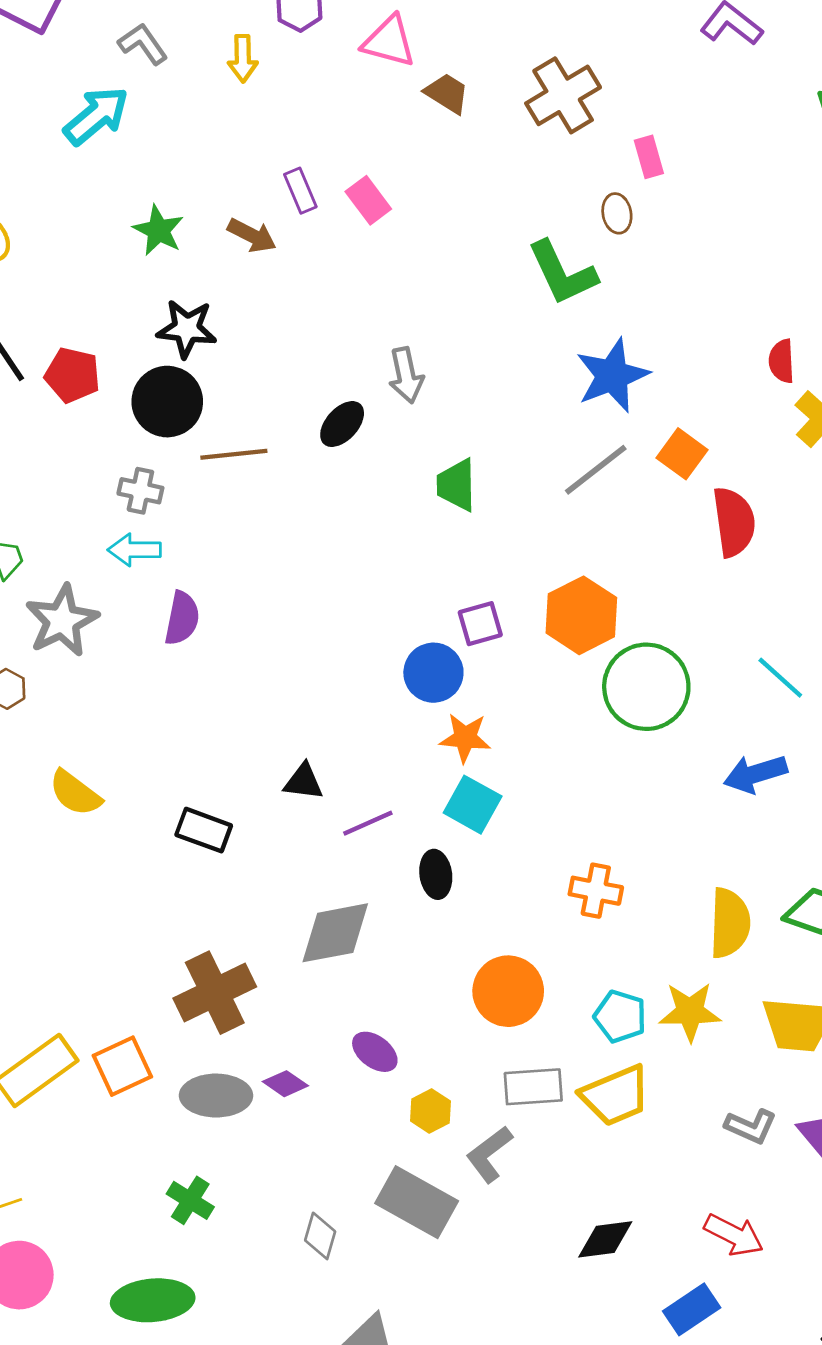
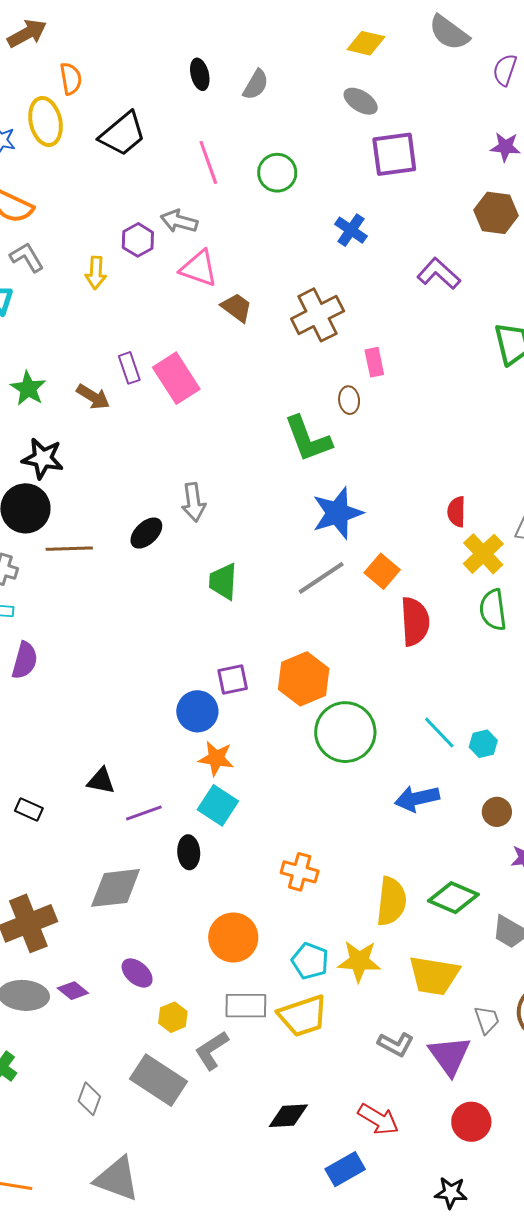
pink rectangle: (368, 200) -> (176, 378), size x1.5
black rectangle: (204, 830) -> (29, 809), size x0.7

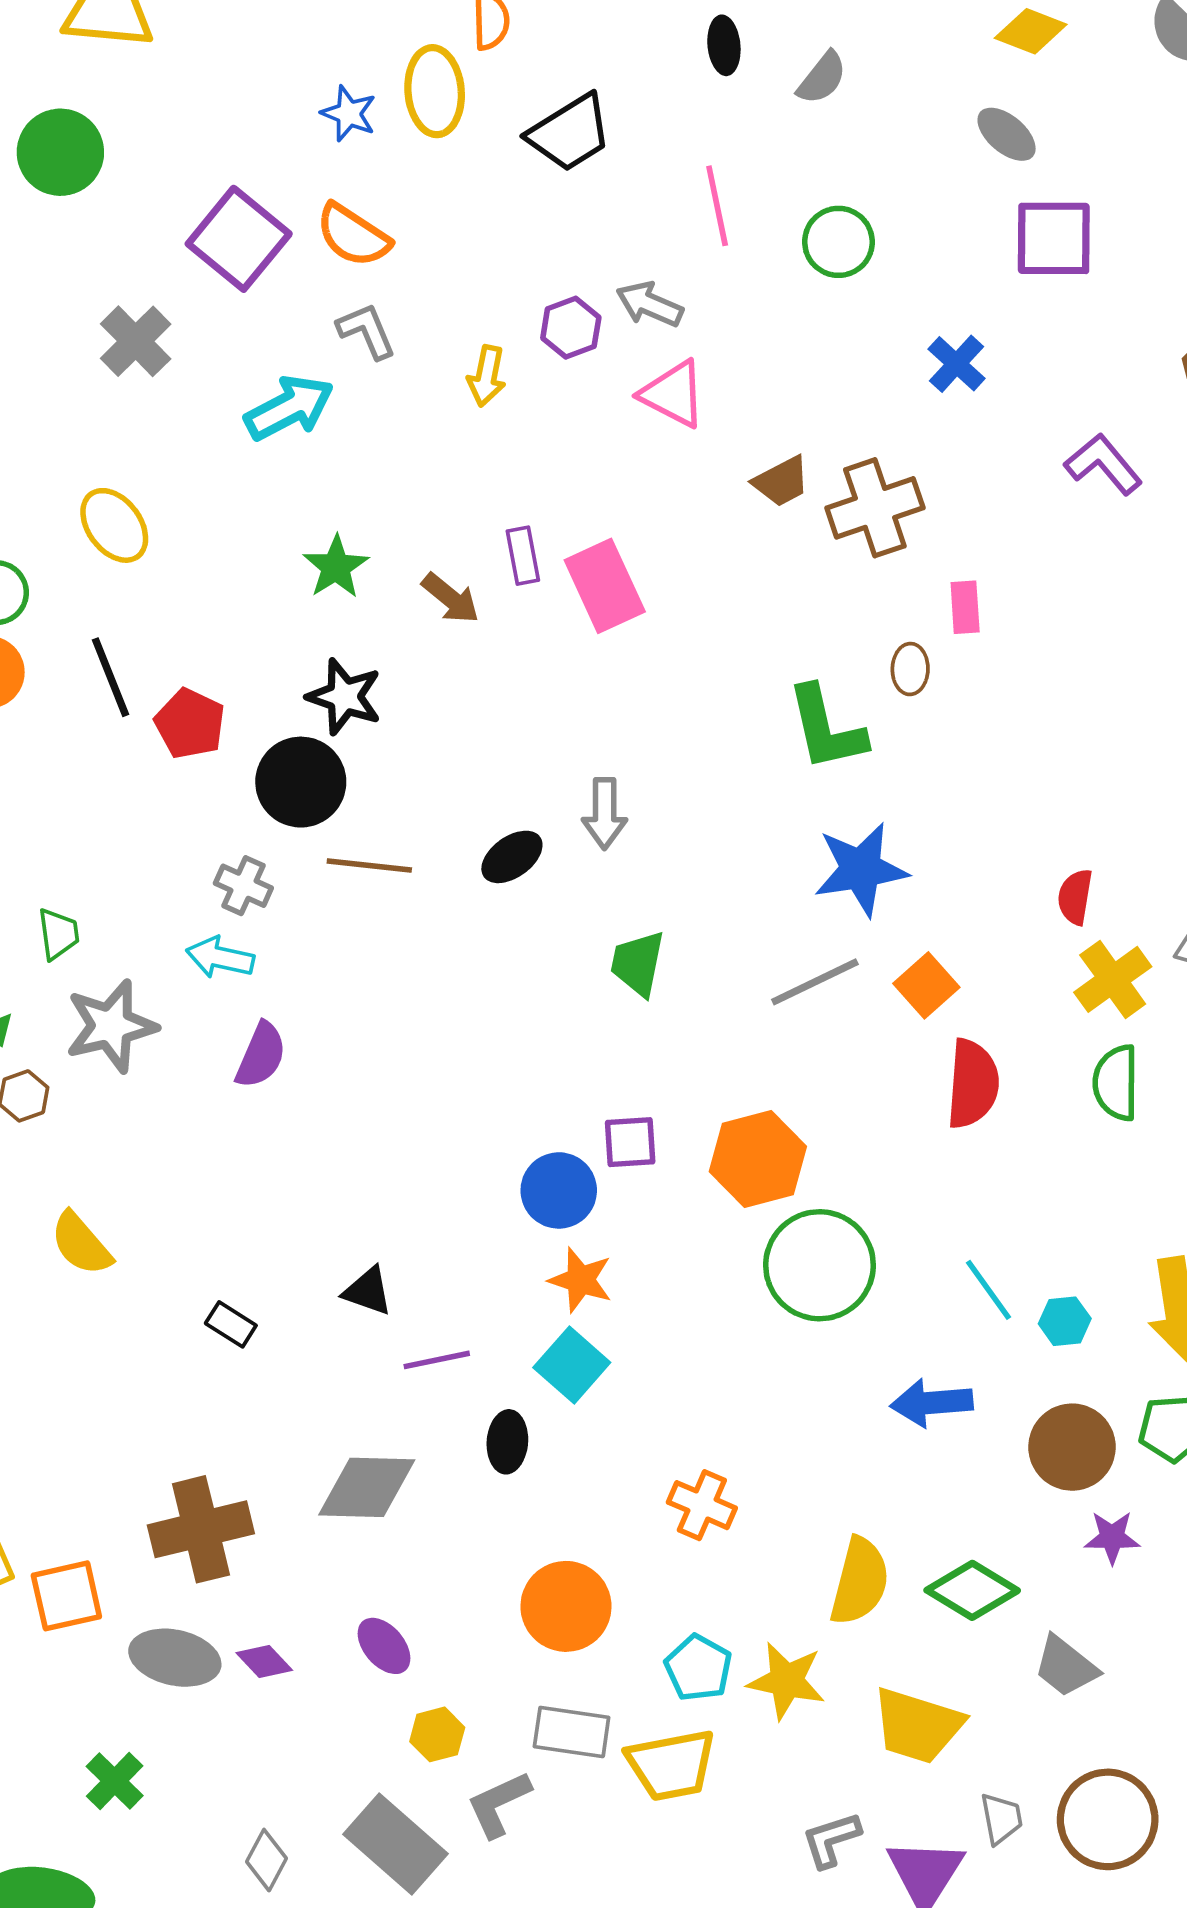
brown trapezoid: (237, 308) -> (782, 481), moved, turned 108
brown circle: (497, 812) -> (1072, 1447), size x1.6
gray L-shape: (396, 1044) -> (831, 1840), turned 126

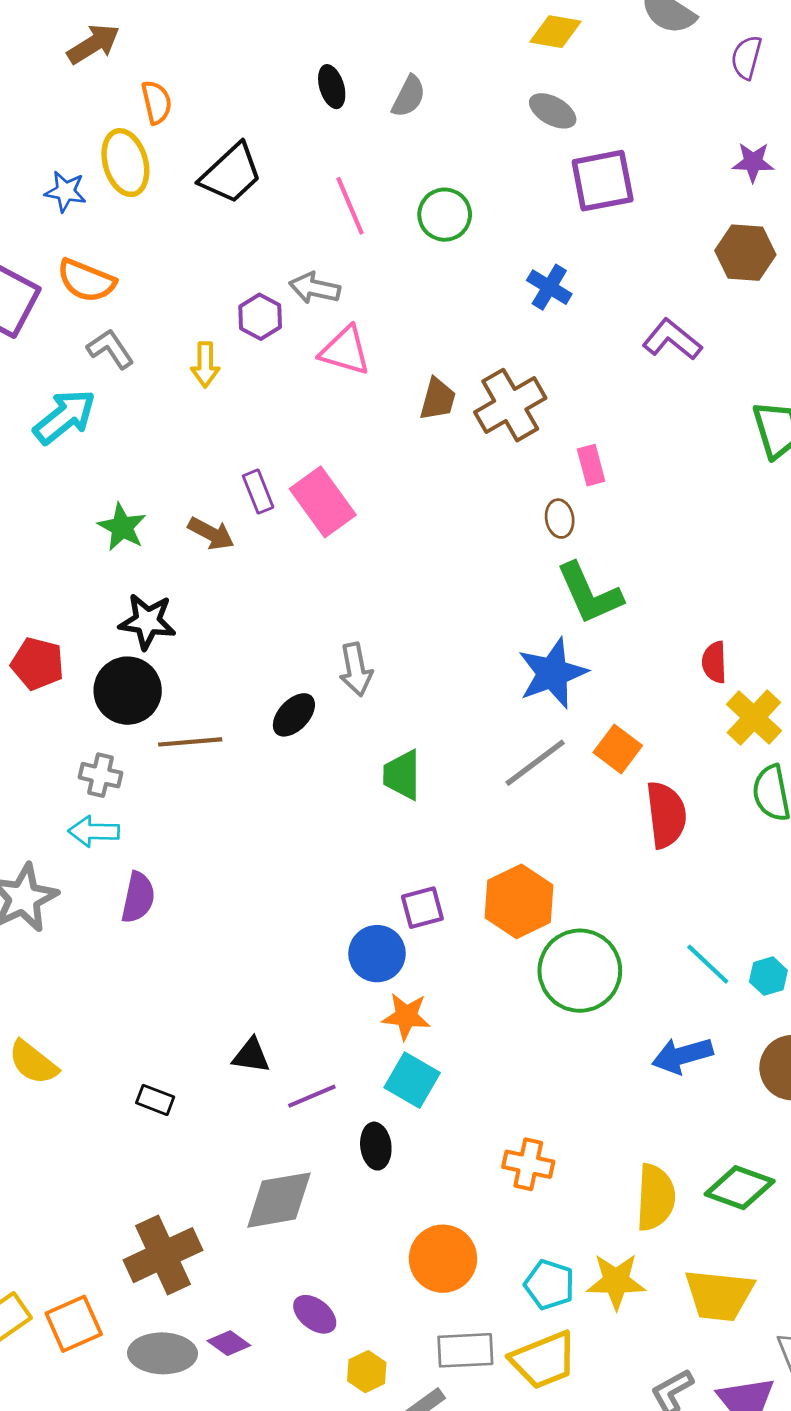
brown trapezoid: (782, 481) -> (438, 399), turned -36
green L-shape: (826, 728) -> (589, 593), moved

